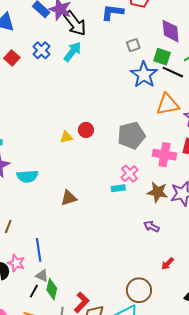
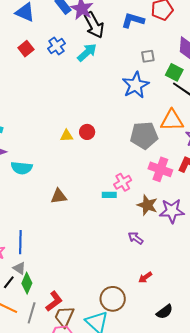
blue star: (144, 75) -> (136, 85), moved
gray pentagon: (131, 135) -> (144, 135), moved

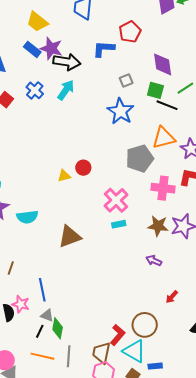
black arrow: (94, 25) -> (67, 62), turned -40
pink cross: (123, 182) -> (116, 200), moved, size x1.4
brown triangle: (59, 196) -> (70, 236), size x1.4
red L-shape: (54, 301) -> (118, 335), moved

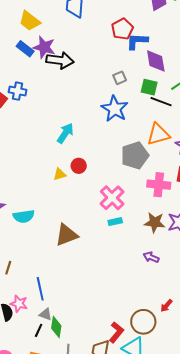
blue L-shape: (104, 49) -> (137, 41), moved
blue cross: (35, 90) -> (18, 91), moved, turned -30
cyan arrow: (66, 90) -> (65, 133), moved
red arrow: (172, 297) -> (166, 306), moved

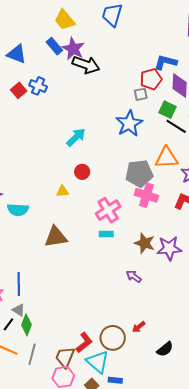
red pentagon: (122, 29) -> (151, 79), moved
yellow triangle: (60, 174) -> (63, 191), moved
pink cross: (159, 185) -> (146, 195), moved

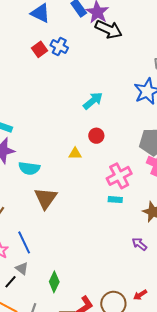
brown triangle: (56, 237) -> (46, 198), moved, turned -50
blue line: (19, 284) -> (24, 242), turned -30
green diamond: (26, 325) -> (54, 282), moved

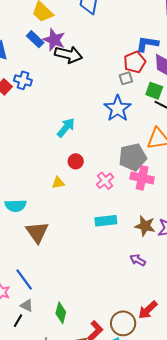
pink cross: (119, 176) -> (105, 181), moved, size x0.7
cyan rectangle: (115, 200) -> (106, 221), size x1.5
red arrow: (140, 295) -> (148, 310), size x1.5

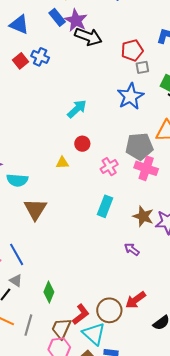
red pentagon: (135, 62) -> (132, 50), moved
cyan rectangle: (106, 221) -> (105, 206), turned -70

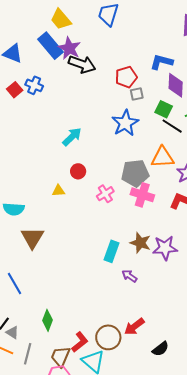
blue rectangle: (57, 17) -> (51, 46), size x1.5
cyan rectangle: (105, 206) -> (111, 251), moved
gray triangle: (16, 281) -> (12, 332), moved

